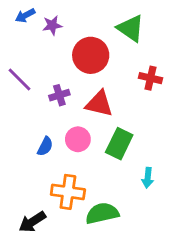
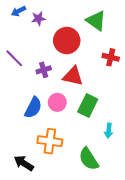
blue semicircle: (45, 146) -> (33, 108), size x1.5
green semicircle: (102, 213) -> (89, 159), moved, turned -110
black arrow: (32, 222) -> (24, 163), turned 66

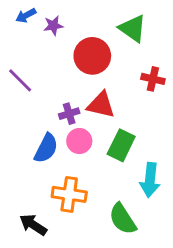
purple cross: (44, 70) -> (69, 114), moved
cyan arrow: (109, 131) -> (150, 180), size x1.6

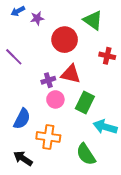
blue semicircle: (46, 148) -> (22, 119), moved
cyan arrow: (150, 180) -> (105, 127), turned 100

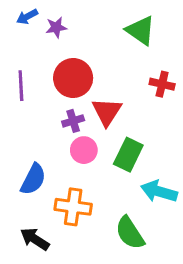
red circle: (65, 40) -> (73, 78), moved
purple line: (14, 57) -> (21, 86), turned 42
red triangle: (71, 74) -> (107, 112), turned 50

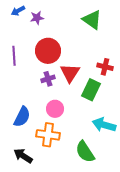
red cross: (162, 84) -> (105, 67), moved
pink circle: (84, 150) -> (55, 109), moved
green rectangle: (128, 155) -> (91, 90), moved

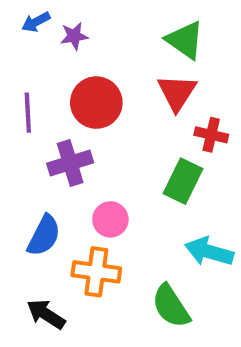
red triangle: (70, 73) -> (177, 92), moved
purple cross: (48, 79) -> (70, 163), moved, size x1.5

